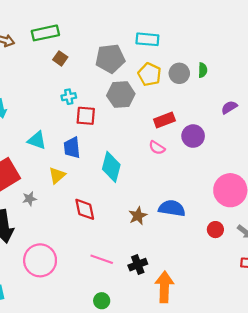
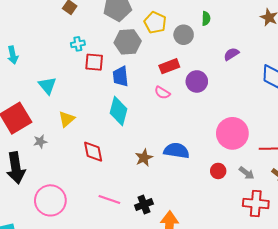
gray circle: (179, 73) -> (184, 35), moved
cyan triangle: (37, 140) -> (47, 86), turned 30
blue trapezoid: (72, 148) -> (121, 76), moved

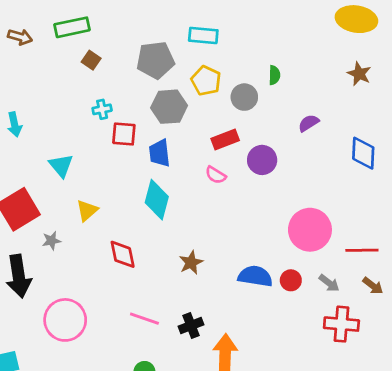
blue semicircle: (176, 151) -> (255, 276), moved

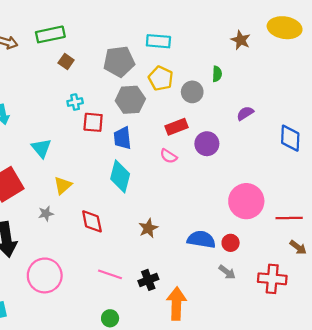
brown star: (359, 74) -> (241, 40), moved
gray star: (51, 241) -> (46, 214), moved
gray arrow: (329, 283) -> (227, 272), moved

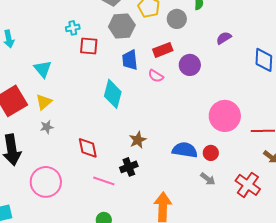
blue trapezoid: (122, 138) -> (130, 60), moved
yellow triangle: (63, 185) -> (44, 102), moved
red diamond: (92, 221) -> (88, 148), moved
red cross: (272, 279) -> (248, 185), turned 30
black cross: (148, 280) -> (129, 167), moved

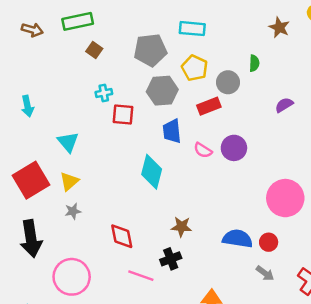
red rectangle: (163, 50) -> (209, 106), moved
purple circle: (190, 65) -> (234, 148), moved
brown star: (138, 140) -> (181, 227), turned 30

